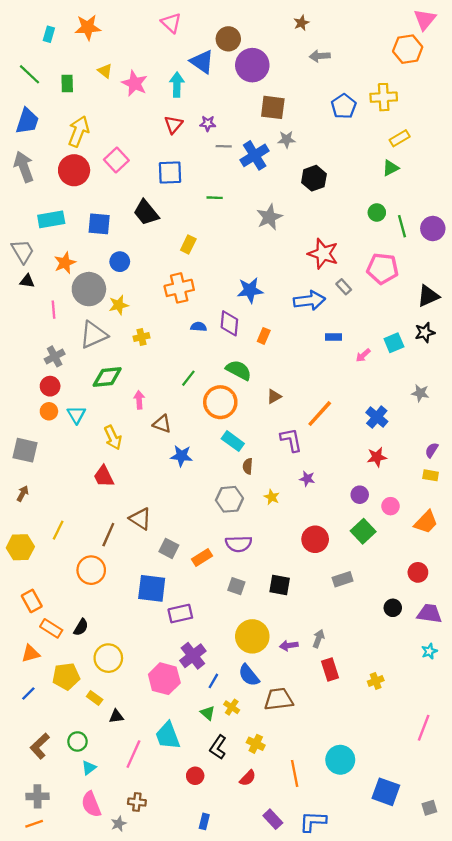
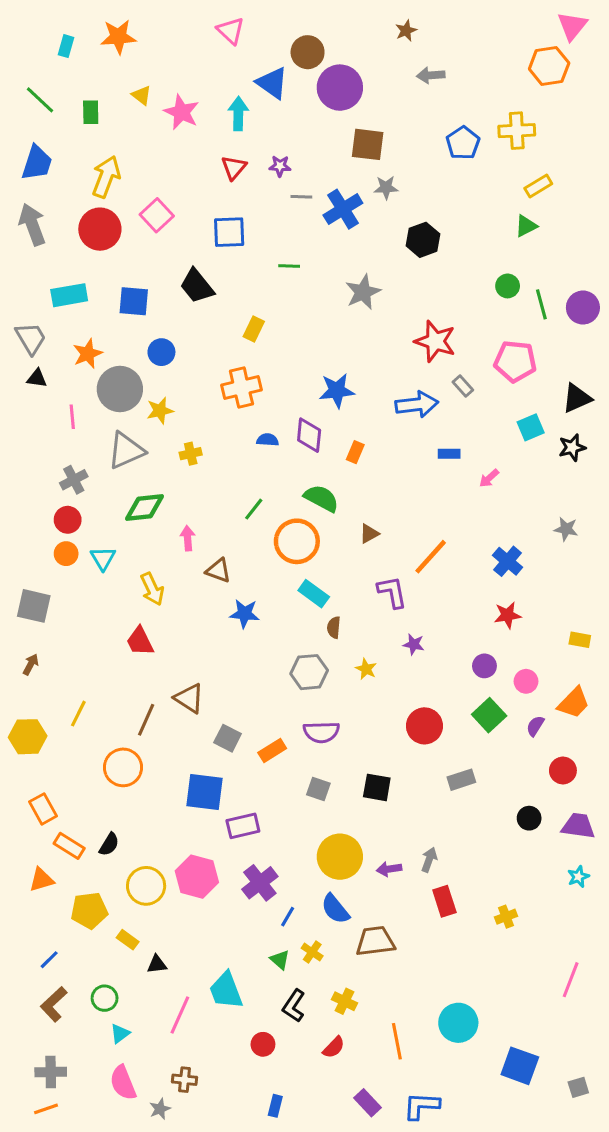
cyan square: (394, 343) -> (531, 427), moved
purple semicircle: (432, 450) -> (535, 726), moved
pink hexagon: (164, 679) -> (197, 877), moved
blue line: (28, 694) -> (49, 960), moved

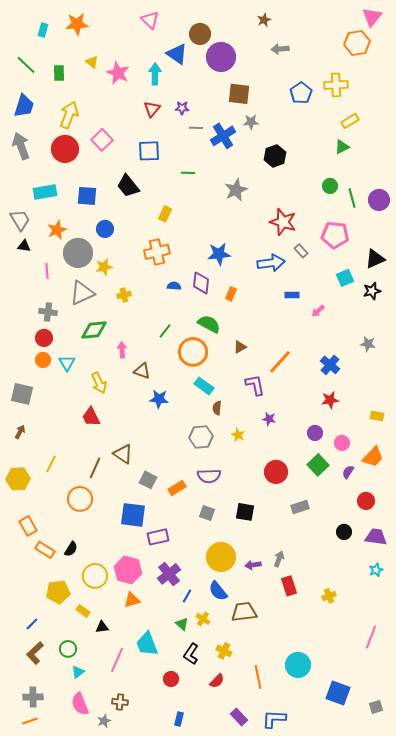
gray cross: (74, 480) -> (48, 312), turned 36
orange triangle: (41, 880) -> (132, 600), moved

